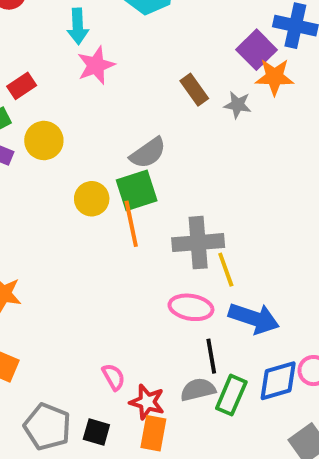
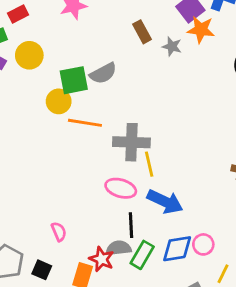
green square: (137, 190) -> (74, 80), moved
orange line: (131, 224) -> (85, 123), turned -76
red star: (147, 402) -> (102, 259), moved

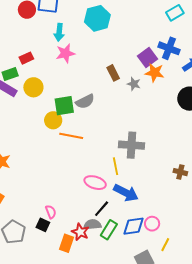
gray cross: (131, 142) -> (132, 145), moved
black line: (131, 225) -> (102, 209), turned 42
black square: (42, 270) -> (43, 225), moved

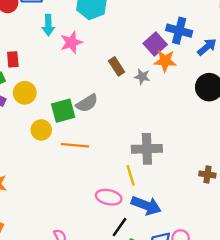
pink star: (65, 53) -> (71, 42), moved
red rectangle: (26, 58) -> (13, 59), turned -64
yellow circle: (53, 120) -> (41, 130), moved

